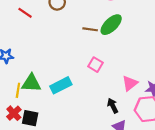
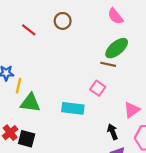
brown line: (90, 29) -> (108, 64), moved
cyan rectangle: (61, 85) -> (73, 108), moved, turned 30
yellow line: (18, 90) -> (18, 86), moved

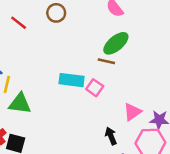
cyan rectangle: (73, 108) -> (72, 80), moved

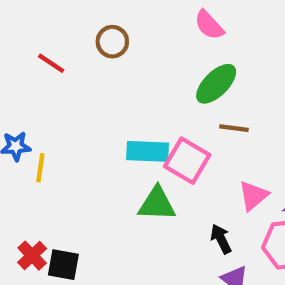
brown line: (106, 61) -> (234, 128), moved
pink square: (95, 88) -> (187, 161), size x1.5
green triangle: (20, 103) -> (157, 204), moved

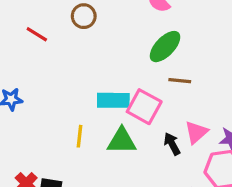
yellow line: (40, 168) -> (79, 136), moved
black arrow: (221, 239) -> (172, 144), moved

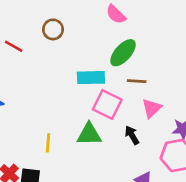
cyan rectangle: (113, 100) -> (91, 78), moved
pink triangle: (196, 132) -> (152, 108), moved
yellow line: (79, 136) -> (48, 143), moved

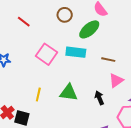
brown circle: (53, 29) -> (65, 15), moved
green ellipse: (123, 53) -> (89, 29), moved
pink square: (107, 104) -> (46, 54), moved

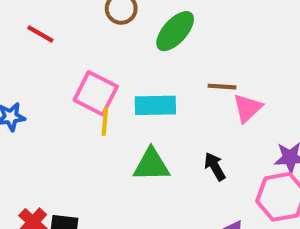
cyan rectangle: (76, 52) -> (155, 105), moved
pink triangle: (116, 80) -> (247, 108), moved
yellow line: (38, 95) -> (105, 122), moved

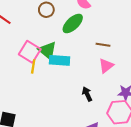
brown line: (222, 87) -> (103, 45), moved
green triangle: (151, 165) -> (47, 50), moved, turned 36

